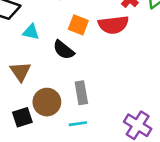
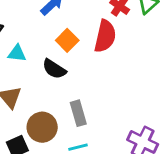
orange square: (78, 25) -> (67, 40), turned 30
red semicircle: (113, 25) -> (105, 36), turned -64

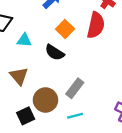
gray rectangle: (78, 113) -> (75, 88), turned 54

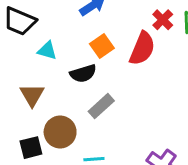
black semicircle: (55, 52) -> (83, 73), turned -60
gray rectangle: (75, 88) -> (101, 106), moved

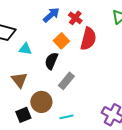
red cross: (163, 20) -> (75, 18), moved
black semicircle: (83, 73) -> (51, 61), turned 138

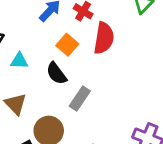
black semicircle: (51, 61) -> (56, 73), turned -54

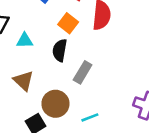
black semicircle: (56, 73) -> (60, 50), turned 50

